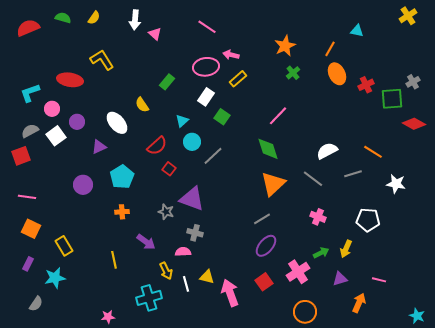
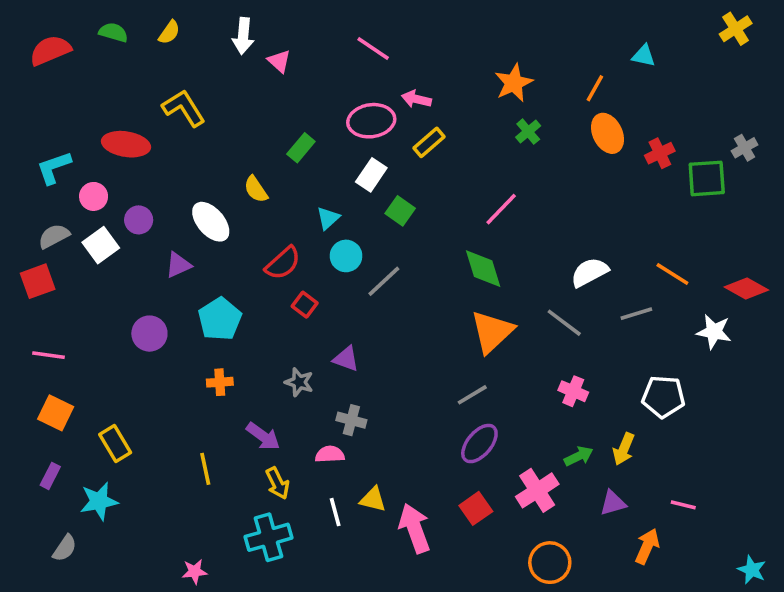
red diamond: (414, 124) -> (746, 288), moved
purple triangle: (192, 199) -> (346, 359), size x0.6
yellow arrow: (166, 271) -> (277, 483), moved

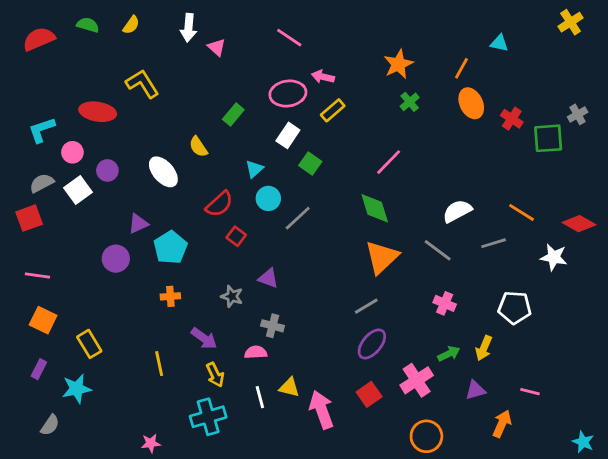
red cross: (660, 153) -> (512, 119), turned -30
purple triangle: (178, 265) -> (138, 224), moved

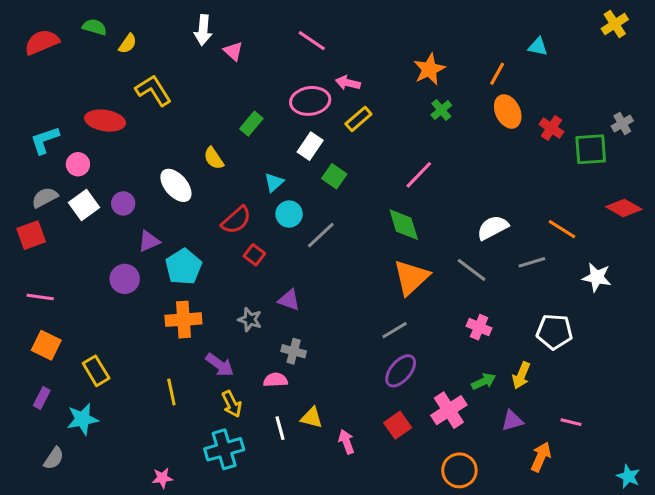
yellow semicircle: (131, 25) -> (128, 44), moved
purple circle: (107, 170) -> (123, 203), moved
red diamond: (579, 224) -> (624, 208), moved
orange cross: (170, 296) -> (183, 320), size x1.6
pink arrow: (321, 410) -> (346, 442), size x0.6

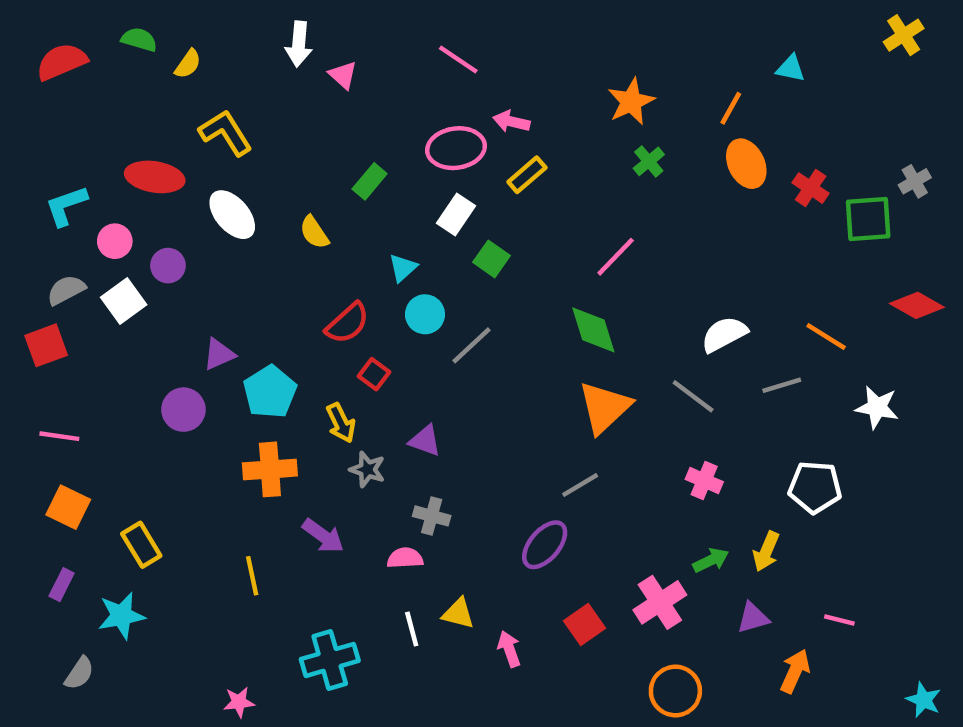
white ellipse: (176, 185) -> (232, 215), moved
purple circle: (123, 203) -> (168, 266), moved
purple ellipse: (401, 371) -> (545, 545), moved
yellow arrow: (232, 404) -> (341, 423), moved

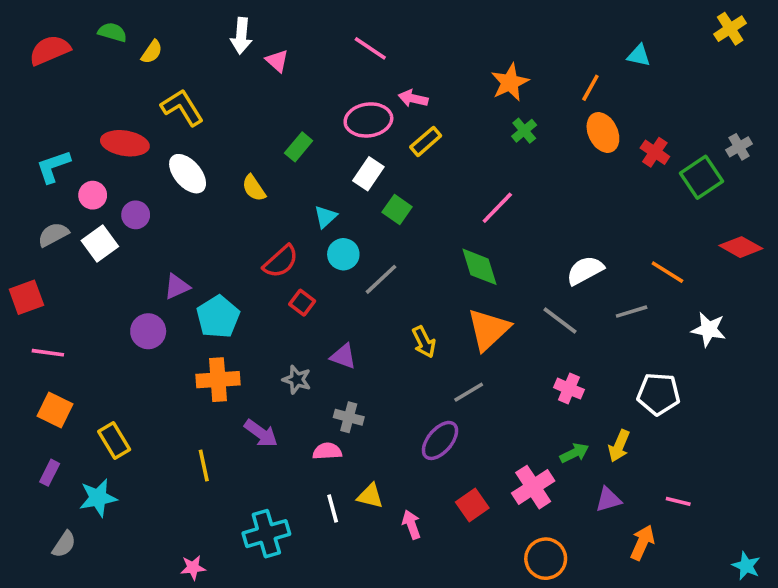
green square: (868, 219) -> (701, 177), turned -30
red square: (46, 345) -> (26, 297), moved
yellow arrow: (341, 423) -> (424, 342), moved

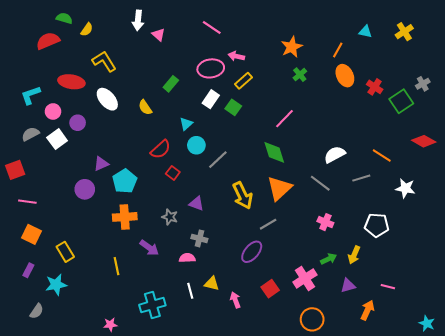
yellow cross: (730, 29) -> (404, 32), moved
red semicircle: (50, 50) -> (48, 41), moved
green square: (397, 209) -> (233, 107), moved
yellow arrow: (424, 342) -> (242, 195), size x1.5

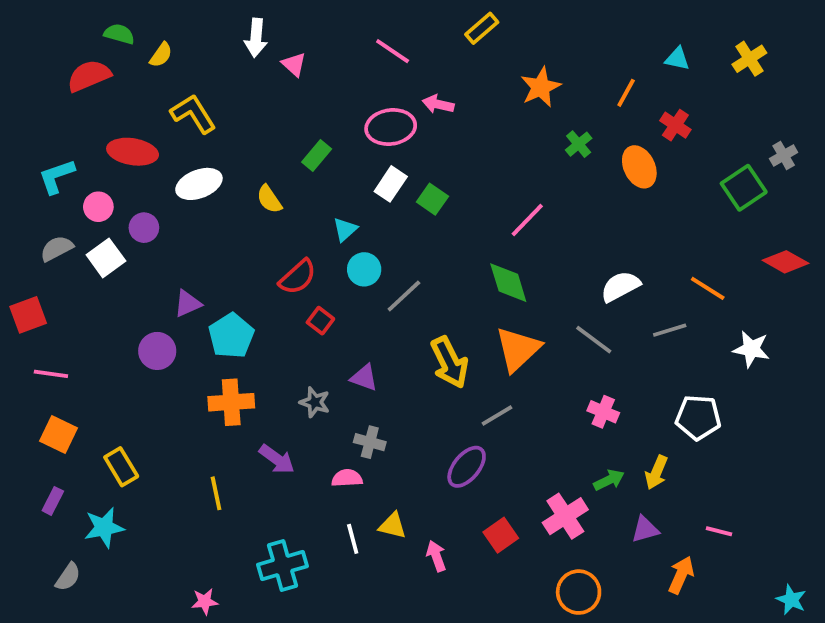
green cross: (300, 75) -> (579, 144), moved
orange ellipse: (345, 76) -> (639, 167), moved
yellow rectangle: (243, 81) -> (482, 28), moved
red cross: (375, 87) -> (675, 125), moved
white ellipse: (107, 99) -> (199, 184), turned -70

